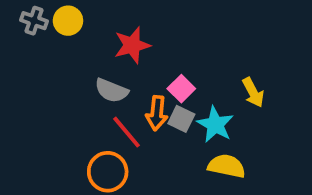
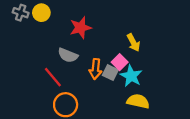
pink square: (181, 89) -> (120, 62), moved
yellow arrow: (253, 92) -> (133, 43), moved
red line: (127, 132) -> (53, 77), moved

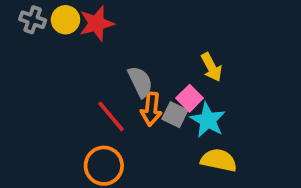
red star: (80, 28) -> (96, 23), moved
gray semicircle: (68, 55) -> (140, 82), moved, turned -138
red line: (53, 77) -> (111, 116), moved

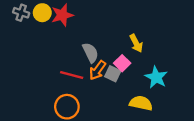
orange arrow: (151, 109) -> (97, 70), turned 30
red line: (111, 116) -> (72, 75), turned -35
cyan star: (208, 120) -> (156, 77), moved

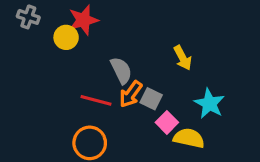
yellow circle: (42, 13) -> (66, 37), moved
pink square: (122, 63) -> (167, 122), moved

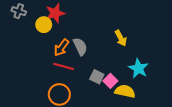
orange arrow: (131, 94) -> (61, 48), moved
gray square: (151, 99) -> (97, 77), moved

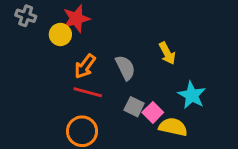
gray semicircle: (80, 47) -> (125, 68), moved

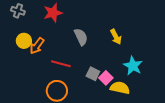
yellow circle: (60, 35) -> (24, 41), moved
orange arrow: (85, 66) -> (37, 46), moved
gray semicircle: (125, 68) -> (81, 37), moved

